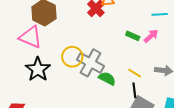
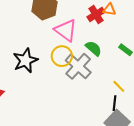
pink triangle: (31, 37) -> (66, 30), moved
green semicircle: (107, 78) -> (93, 48), moved

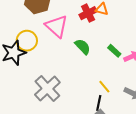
yellow circle: (62, 56) -> (27, 41), moved
gray cross: (78, 66) -> (47, 89), moved

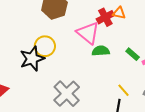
pink triangle: (57, 26) -> (88, 33), moved
green semicircle: (83, 47) -> (101, 51), turned -48

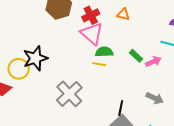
red cross: (105, 17) -> (91, 15), moved
yellow circle: (45, 46) -> (19, 69), moved
yellow line: (124, 90) -> (99, 64), moved, turned -40

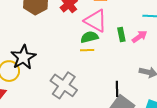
pink triangle: (92, 34) -> (96, 21), moved
green rectangle: (136, 56) -> (121, 34), turned 48

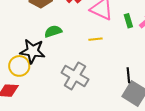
green semicircle: (89, 37) -> (53, 31), moved
black star: (23, 57) -> (32, 51), turned -30

